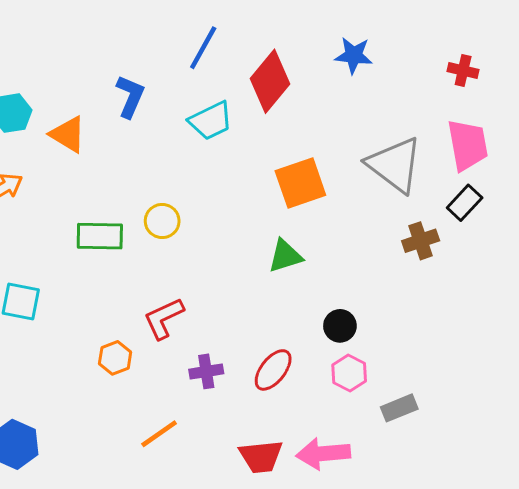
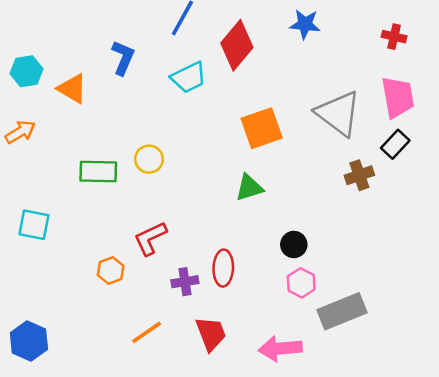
red ellipse: (273, 370) -> (223, 268), moved, turned -36
gray rectangle: (399, 408) -> (342, 311), size x1.6
red trapezoid: (261, 457) -> (211, 334), moved, turned -105

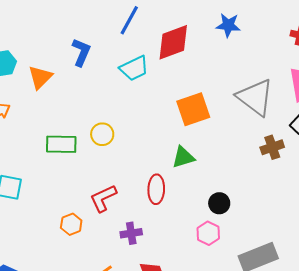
red diamond: (237, 45) -> (173, 42), turned 30
orange triangle: (72, 89) -> (40, 77), turned 44
red ellipse: (223, 268) -> (156, 189), moved
pink hexagon: (301, 283) -> (208, 233), moved

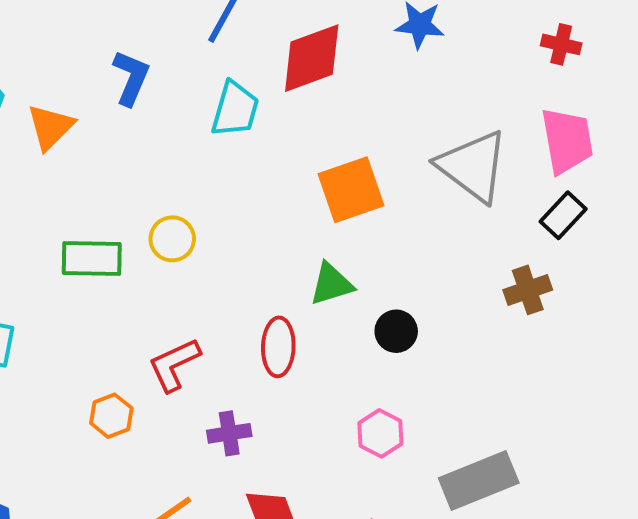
cyan trapezoid: (134, 68) -> (235, 109), turned -48
brown cross: (272, 147) -> (528, 290), moved
black circle: (219, 203) -> (396, 331), moved

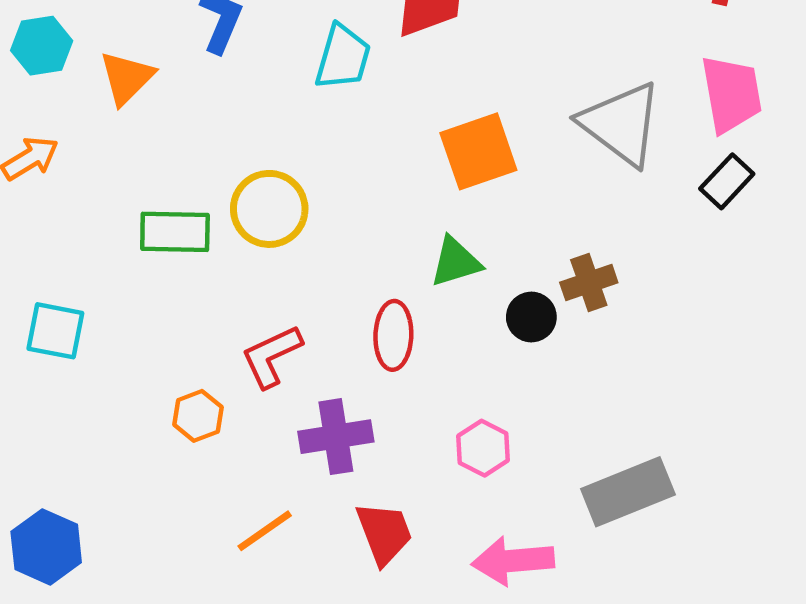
yellow circle: (172, 239) -> (269, 209), size x1.4
brown cross: (528, 290) -> (589, 283), moved
purple cross: (229, 433) -> (336, 437), size x1.4
pink hexagon: (380, 433) -> (483, 448), moved

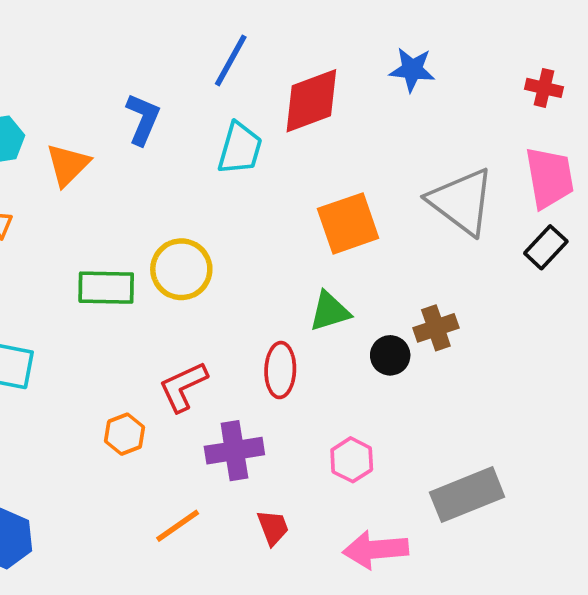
red trapezoid: (384, 533) -> (273, 528), size x0.7

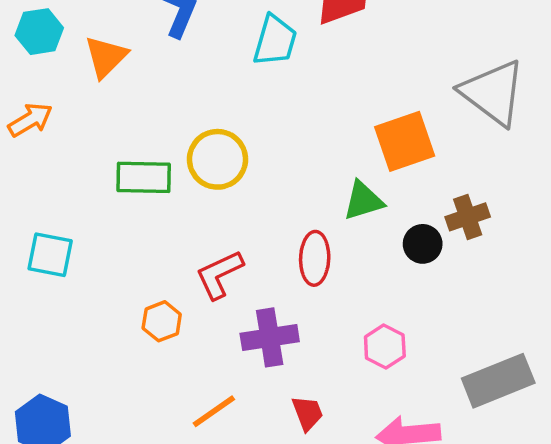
orange square: (348, 223) -> (405, 141), moved

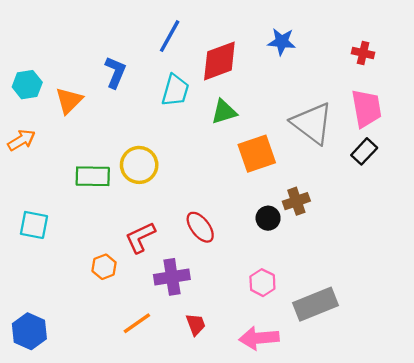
green triangle: (363, 201) -> (224, 112), moved
red ellipse: (315, 258) -> (200, 227), turned -40
pink hexagon: (385, 346) -> (262, 283), moved

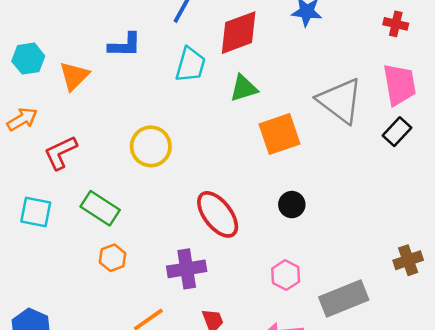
blue L-shape: (115, 72) -> (125, 45), turned 68
green rectangle: (93, 176) -> (100, 208), moved, turned 32
brown cross: (296, 201) -> (408, 260), moved
red ellipse: (200, 227) -> (218, 214), size x1.4
red L-shape: (140, 237) -> (61, 153), moved

